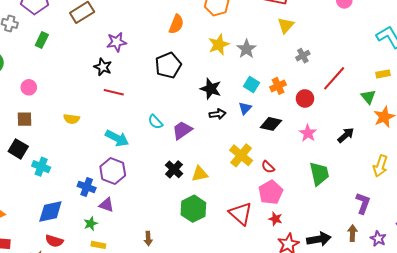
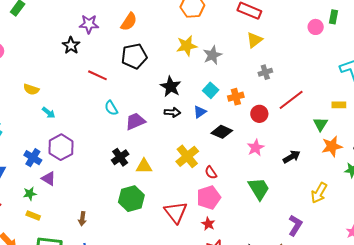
orange semicircle: (176, 24) -> (129, 22), moved
red line: (114, 92) -> (97, 75), moved
cyan arrow: (117, 138) -> (49, 113), moved, size x0.6
green trapezoid: (319, 174) -> (259, 189), turned -30

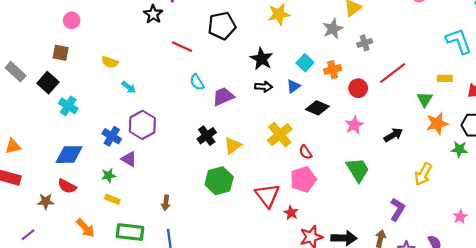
gray star: (212, 55) -> (333, 29), moved
yellow triangle: (144, 166) -> (233, 146), turned -36
red star: (208, 224) -> (291, 213), moved

